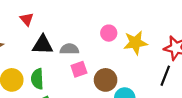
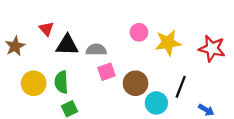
red triangle: (27, 19) -> (46, 29), moved
black line: (165, 76) -> (181, 87), moved

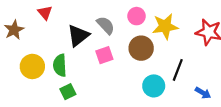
black triangle: (67, 45) -> (78, 36), moved, turned -40
gray semicircle: (96, 50) -> (106, 25), moved, turned 48
brown circle: (136, 83) -> (141, 48), moved

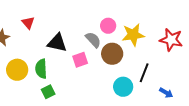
gray semicircle: (106, 25) -> (93, 40), moved
black triangle: (78, 36) -> (57, 43), turned 50

